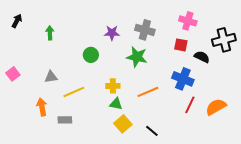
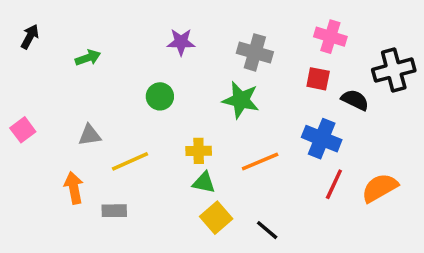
green arrow: (50, 33) -> (88, 58), turned 72
purple star: (112, 33) -> (181, 42), moved

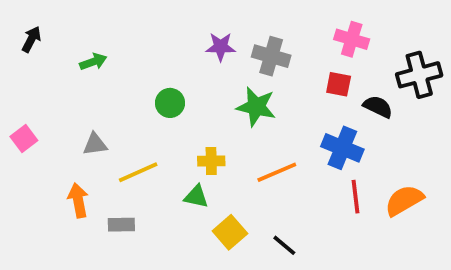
purple star: (181, 42) -> (221, 47), moved
green triangle: (204, 183) -> (196, 197), moved
red line: (334, 184) -> (355, 197), turned -32

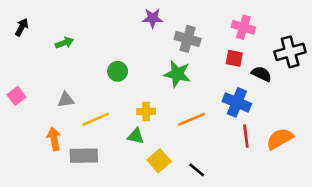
purple star: (221, 47) -> (153, 18), moved
gray rectangle: (121, 225) -> (84, 156), size x1.5

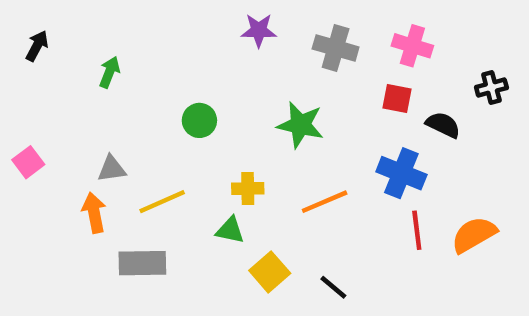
gray cross: (188, 39) -> (336, 48), moved
green arrow: (64, 43) -> (109, 72), turned -48
black cross: (290, 52) -> (491, 88), size x0.6
orange arrow: (54, 139) -> (94, 213), moved

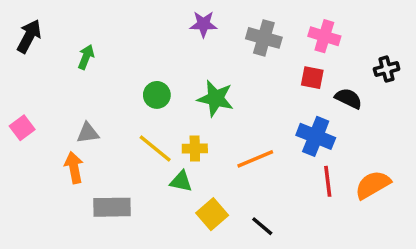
black arrow: (37, 46) -> (29, 36), size x1.4
green star: (300, 125) -> (216, 98), moved
yellow line: (162, 202) -> (155, 148), moved, turned 63

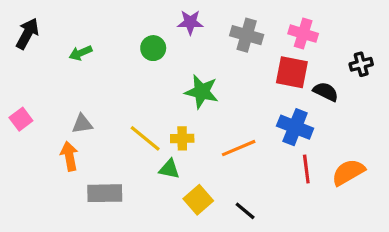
green arrow: (86, 57) -> (81, 53), turned -135
red square: (312, 78) -> (292, 72), size x1.5
green circle: (157, 95) -> (153, 48), moved

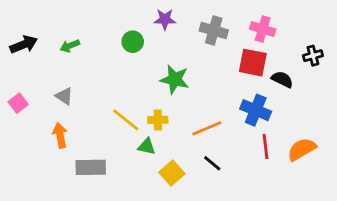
black arrow: (27, 34) -> (24, 44), moved, turned 40
gray triangle: (82, 124) -> (64, 96), moved, turned 42
black line: (245, 211) -> (212, 163), moved

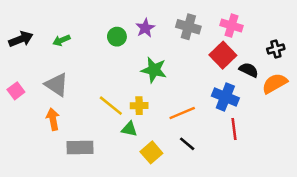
purple star: (165, 19) -> (145, 28), moved, turned -30
red square: (253, 63) -> (223, 55), turned 35
gray triangle: (64, 96) -> (57, 85), size x1.5
orange semicircle: (302, 149) -> (275, 83), moved

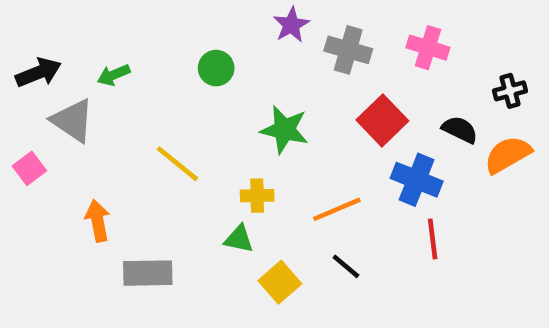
purple star: (145, 28) -> (291, 25), moved
red square: (223, 55) -> (382, 120), moved
gray triangle: (57, 85) -> (73, 120), moved
yellow line: (111, 106) -> (177, 164), moved

